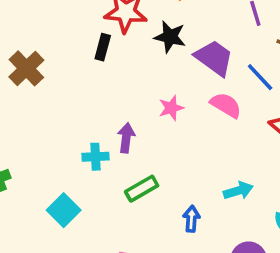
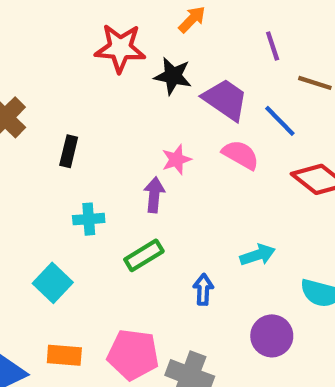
black rectangle: (103, 47) -> (69, 151), moved
purple arrow: (126, 138) -> (154, 195), moved

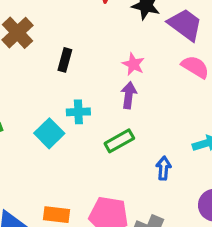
pink star: (176, 160) -> (133, 64), moved, turned -30
cyan square: (53, 283) -> (49, 133), moved

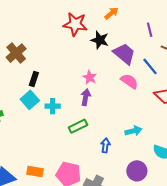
black rectangle: (65, 60) -> (34, 79), moved
cyan square: (49, 133) -> (30, 100), moved

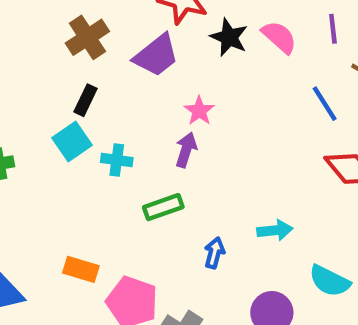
brown cross: (16, 53) -> (87, 37), moved
purple trapezoid: (124, 54) -> (156, 56), moved, turned 95
pink semicircle: (129, 81) -> (279, 37), moved
orange rectangle: (35, 172) -> (81, 269), moved

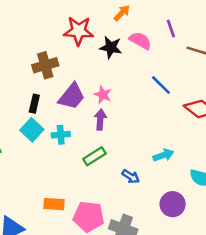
brown cross: (87, 37) -> (45, 65), moved, turned 30
purple trapezoid: (156, 56) -> (72, 96), moved
blue line: (325, 104) -> (161, 85), moved
blue arrow: (214, 253) -> (131, 176), turned 120

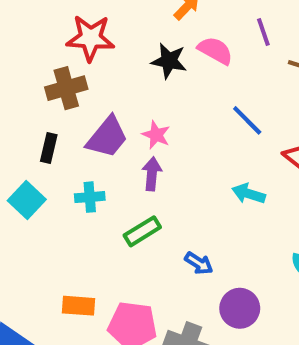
red star: (79, 31) -> (90, 38), moved
cyan square: (32, 130) -> (27, 200), moved
cyan arrow: (163, 155) -> (249, 194), moved, turned -144
purple circle: (173, 204) -> (240, 308), moved

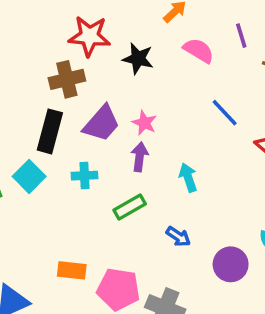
black star: (169, 61) -> (138, 59), moved
black rectangle: (49, 148) -> (50, 131), size x1.6
cyan arrow: (249, 194) -> (188, 177), moved, turned 52
purple circle: (240, 308) -> (231, 264), moved

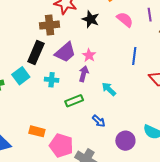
blue line: (225, 113) -> (134, 56), turned 42
cyan arrow: (188, 177) -> (109, 89), turned -35

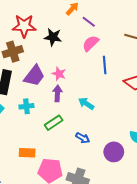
purple line: (150, 15) -> (89, 22), moved, turned -32
pink semicircle: (125, 20) -> (91, 43), moved, turned -72
orange rectangle: (37, 131) -> (27, 153), moved

